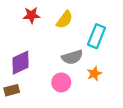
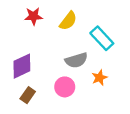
cyan rectangle: (97, 36) -> (102, 38), turned -65
brown rectangle: (12, 90) -> (28, 95), moved, turned -40

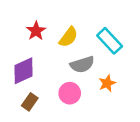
red star: (33, 16) -> (36, 31), moved, turned -30
yellow semicircle: (68, 21) -> (68, 37), moved

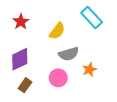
red star: (36, 31) -> (21, 22), moved
cyan rectangle: (110, 41) -> (92, 18), moved

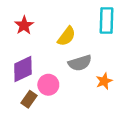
cyan rectangle: (92, 18) -> (106, 21), turned 45
pink circle: (58, 78) -> (48, 85), moved

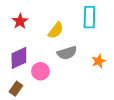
orange star: (104, 81) -> (99, 61), moved
brown rectangle: (29, 99) -> (16, 89), moved

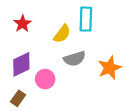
cyan rectangle: (89, 17) -> (86, 19), moved
orange star: (99, 61) -> (110, 68), size x1.5

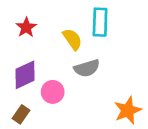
yellow semicircle: (62, 34) -> (72, 39), turned -72
orange star: (110, 68) -> (128, 110), moved

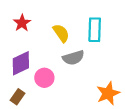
cyan rectangle: (100, 22) -> (95, 30), moved

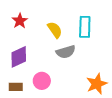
pink circle: (44, 78) -> (42, 81), moved
brown rectangle: (18, 97) -> (16, 87), turned 56

